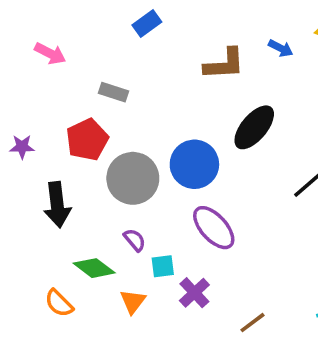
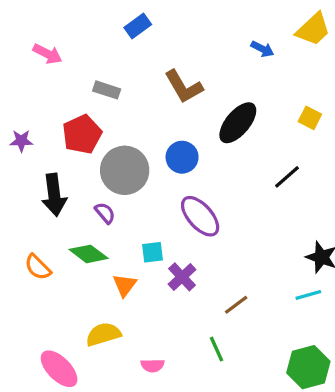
brown L-shape: (224, 64) -> (184, 87), moved, turned 63
blue circle: (194, 164) -> (182, 157), size x0.7
purple semicircle: (135, 240) -> (105, 213), moved
orange semicircle: (59, 303) -> (38, 267), moved

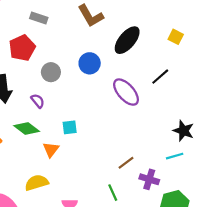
gray circle: (125, 170) -> (51, 72), size x0.6
purple ellipse: (200, 216) -> (126, 92), moved
purple cross: (182, 277) -> (149, 179), moved, turned -30

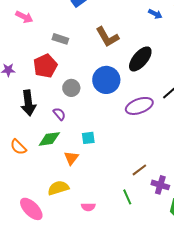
blue circle: (90, 63) -> (106, 80), size x1.4
purple ellipse: (126, 92) -> (139, 106), turned -68
green diamond: (27, 128) -> (49, 139), turned -45

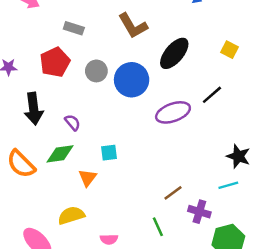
gray circle: (71, 88) -> (96, 71), moved
orange semicircle: (18, 147) -> (21, 164), size x1.4

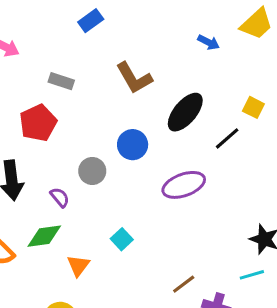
gray circle: (96, 71) -> (92, 171), moved
blue circle: (132, 80) -> (133, 145), size x0.7
black line: (212, 95) -> (227, 138), moved
cyan square: (109, 153) -> (122, 239), moved, turned -36

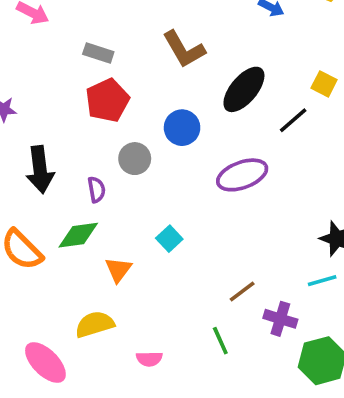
red pentagon: (38, 123) -> (107, 100), moved
purple semicircle: (60, 197) -> (96, 190), turned 30

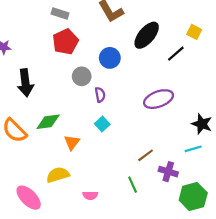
purple ellipse: (242, 175) -> (159, 99), moved
purple semicircle: (96, 190) -> (100, 95), moved

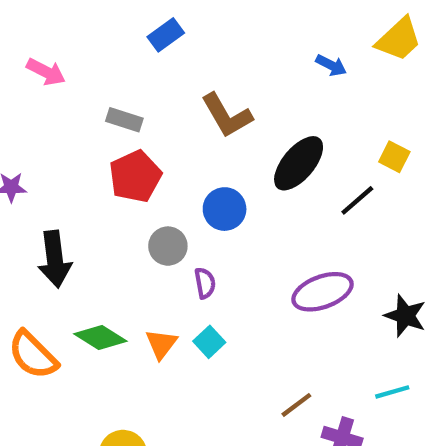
green diamond: (48, 122) -> (100, 337), turned 40
black star: (202, 124) -> (405, 316), moved
orange triangle: (72, 142) -> (161, 344), moved

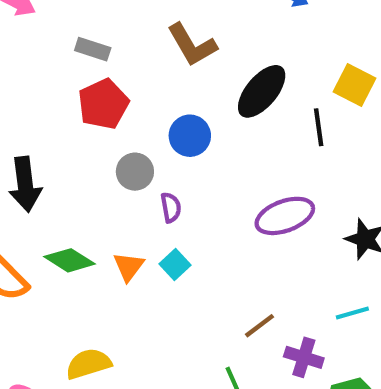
yellow square: (394, 157) -> (355, 85), size x1.4
black line: (357, 200) -> (319, 127), turned -57

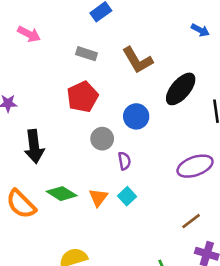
gray rectangle: (93, 49) -> (86, 54), moved
brown line: (259, 326) -> (191, 221), moved

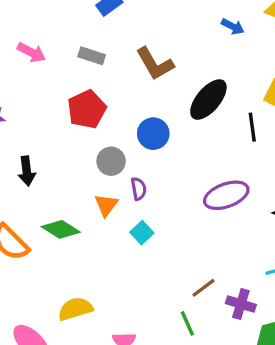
pink arrow: (29, 34) -> (32, 52), moved
black arrow: (34, 147) -> (27, 171), size x0.7
orange triangle: (98, 198) -> (106, 205), moved
brown line: (191, 221) -> (204, 288), moved

